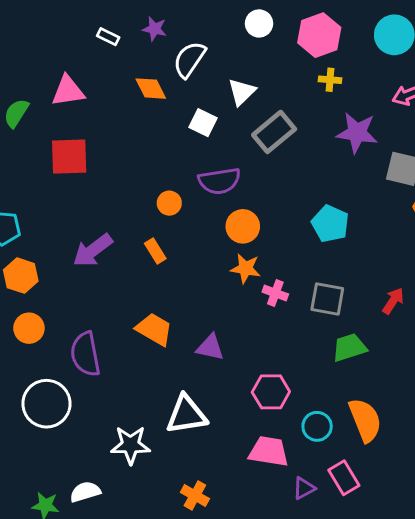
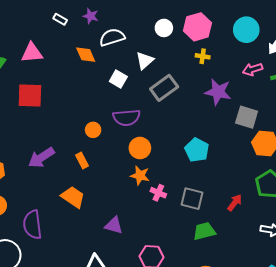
white circle: (259, 23) -> (164, 28), moved
white semicircle: (189, 59) -> (112, 37), turned 35
orange trapezoid: (154, 329) -> (73, 197), moved

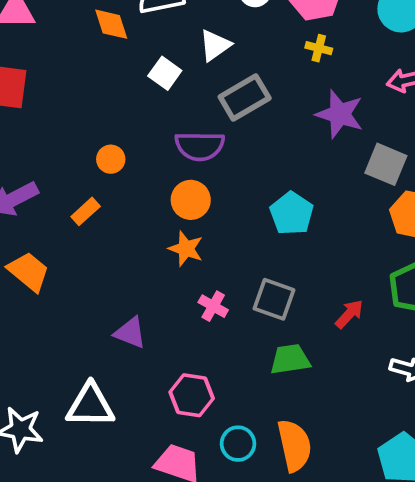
purple semicircle: (127, 118) -> (200, 146), moved
orange rectangle: (82, 160) -> (86, 211), turned 70
pink cross: (158, 193) -> (213, 306), moved
orange trapezoid: (73, 197) -> (29, 272), moved

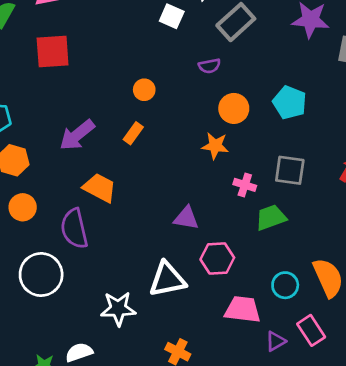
purple semicircle: (200, 146) -> (209, 66), size x0.6
orange circle: (191, 200) -> (234, 108), moved
green trapezoid: (290, 359) -> (271, 217), moved
pink hexagon: (192, 395) -> (217, 259), moved

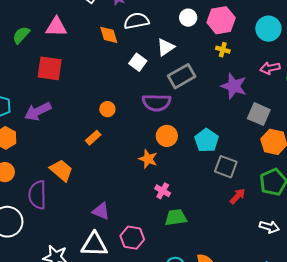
purple semicircle: (209, 66) -> (156, 103), size x1.8
purple arrow: (77, 135) -> (38, 111), moved
gray square: (290, 170) -> (226, 167), moved
purple triangle: (186, 218) -> (101, 211), moved

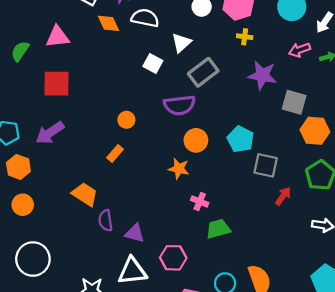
white semicircle: (136, 21) -> (145, 18), turned 30
orange diamond: (109, 35) -> (108, 23), moved
purple semicircle: (37, 195) -> (105, 221), moved, size x0.7

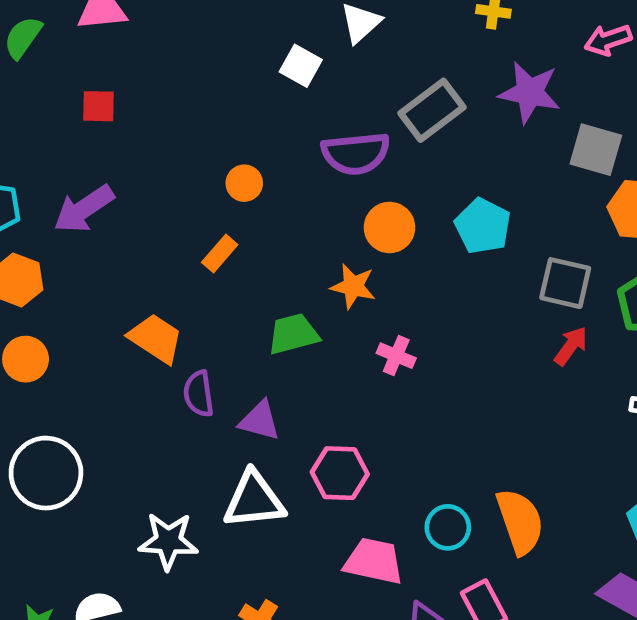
gray rectangle: (203, 72) -> (432, 110), moved
red square: (56, 84) -> (98, 106), size x0.6
gray square: (266, 165) -> (565, 283), moved
green trapezoid: (218, 229) -> (293, 334), moved

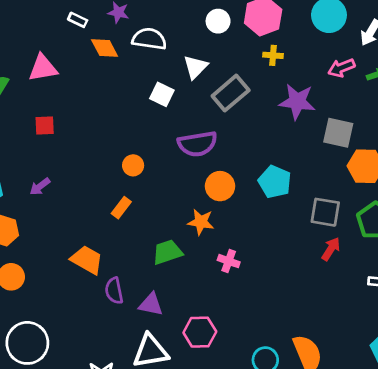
gray rectangle: (432, 110) -> (231, 93), moved
purple arrow: (84, 209) -> (40, 186), size x0.6

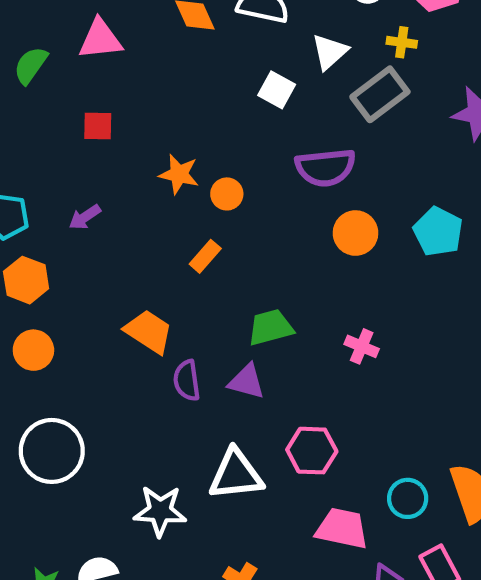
yellow cross: (273, 55) -> (402, 42), moved
orange star: (201, 222) -> (179, 174), moved
purple triangle: (151, 304) -> (247, 381), moved

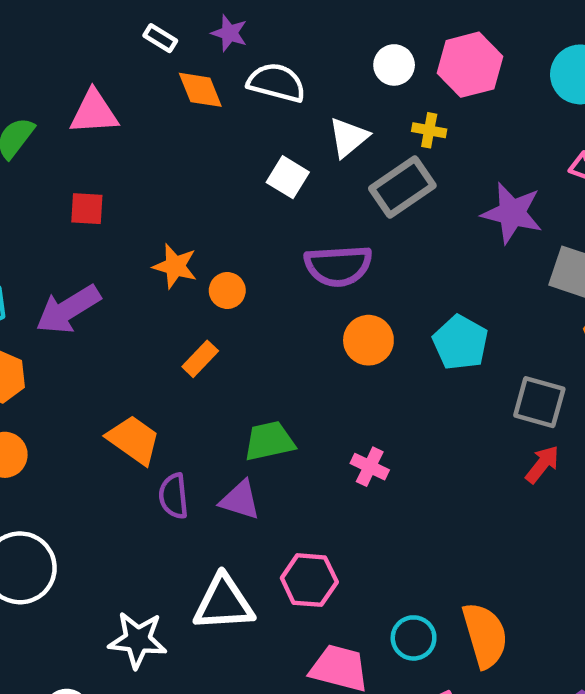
purple arrow: (85, 217) -> (68, 309), size x1.8

